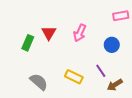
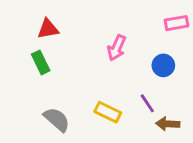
red triangle: (49, 33) -> (48, 29), moved, turned 49
green rectangle: (28, 43) -> (41, 62), turned -49
brown arrow: (115, 85) -> (168, 124), turned 35

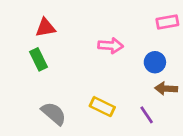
pink arrow: (117, 48) -> (111, 46), turned -110
purple line: (147, 103) -> (147, 115), moved
brown arrow: (168, 124) -> (166, 89), moved

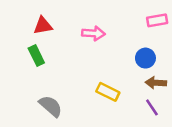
pink arrow: (111, 46) -> (93, 33), moved
yellow rectangle: (102, 107) -> (108, 92), moved
purple line: (147, 115) -> (152, 107), moved

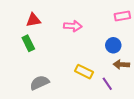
gray semicircle: (51, 106) -> (39, 83), turned -66
purple line: (152, 107) -> (107, 84), moved

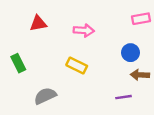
green rectangle: (28, 43) -> (18, 63), moved
yellow rectangle: (84, 72) -> (77, 65), moved
purple line: (107, 84) -> (123, 97), turned -64

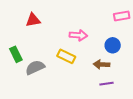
pink arrow: (84, 30) -> (78, 35), moved
brown arrow: (140, 75) -> (102, 64), moved
gray semicircle: (45, 96) -> (35, 67), moved

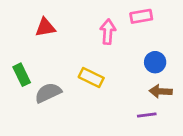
pink rectangle: (122, 16) -> (141, 16), moved
pink arrow: (78, 35) -> (108, 32), moved, turned -90
brown arrow: (102, 64) -> (161, 91), moved

